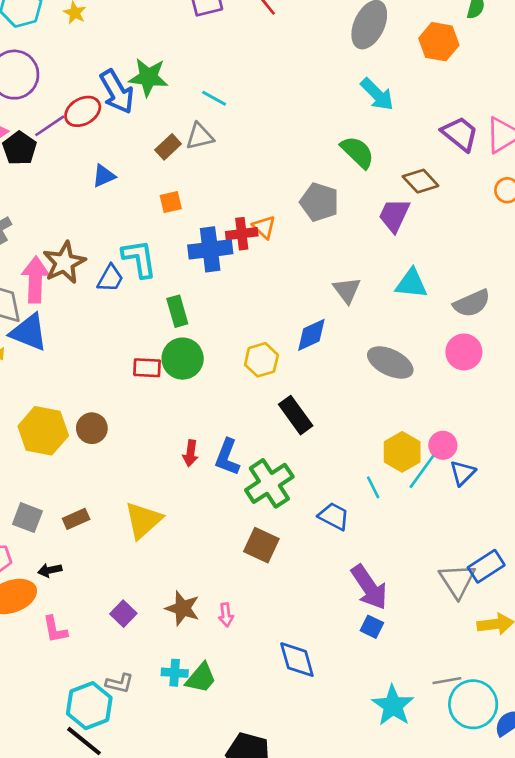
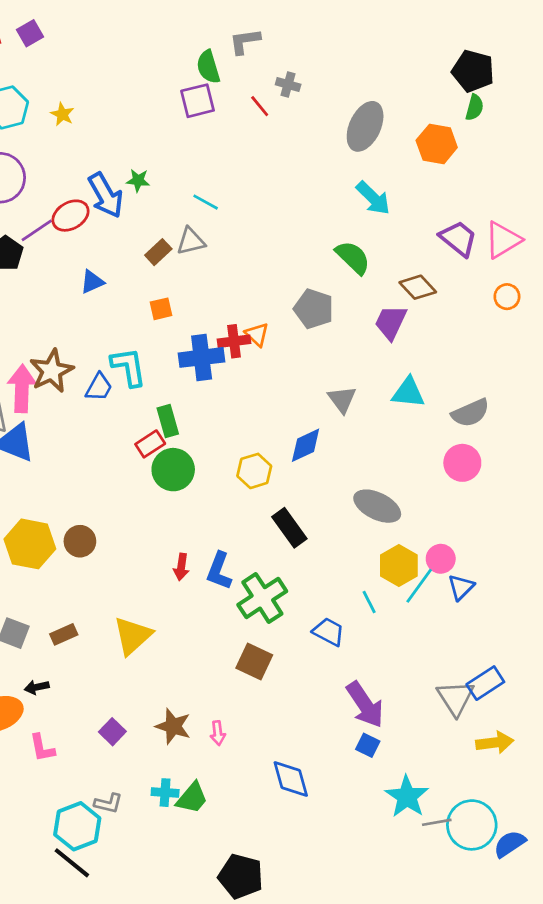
green star: (148, 77) -> (138, 180), size x0.6
gray ellipse: (390, 362) -> (377, 506), moved
red rectangle: (147, 368) -> (150, 444), moved, turned -36
gray line: (447, 681) -> (437, 822), moved
cyan star: (393, 706) -> (407, 797), moved

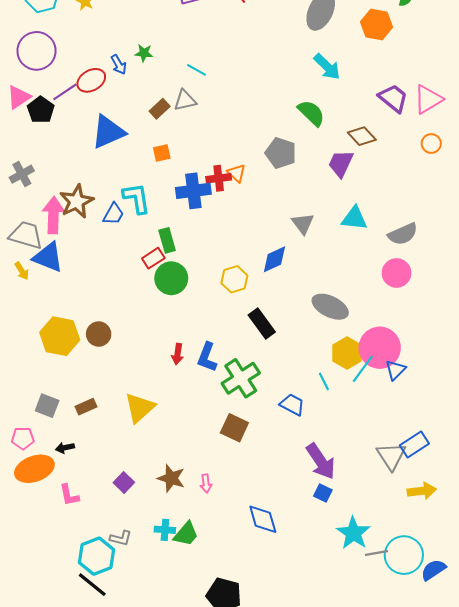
blue arrow: (106, 195) -> (119, 65), size x0.6
blue triangle: (92, 282) -> (108, 132), size x1.8
pink circle: (441, 559) -> (380, 348), size x1.8

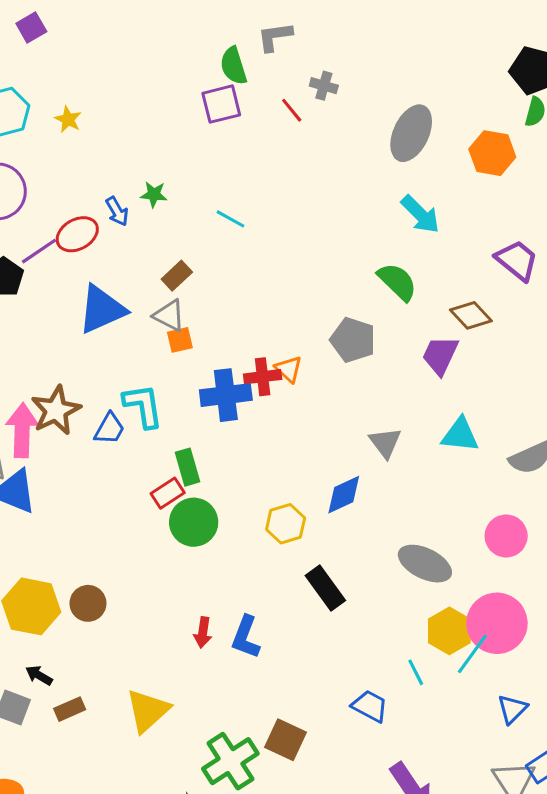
gray triangle: (185, 100) -> (169, 315), moved, turned 40
pink circle: (397, 273) -> (506, 536), moved
blue triangle: (395, 370) -> (512, 709), moved
green cross: (241, 378) -> (230, 761), moved
black arrow: (65, 448) -> (39, 675), moved, turned 42

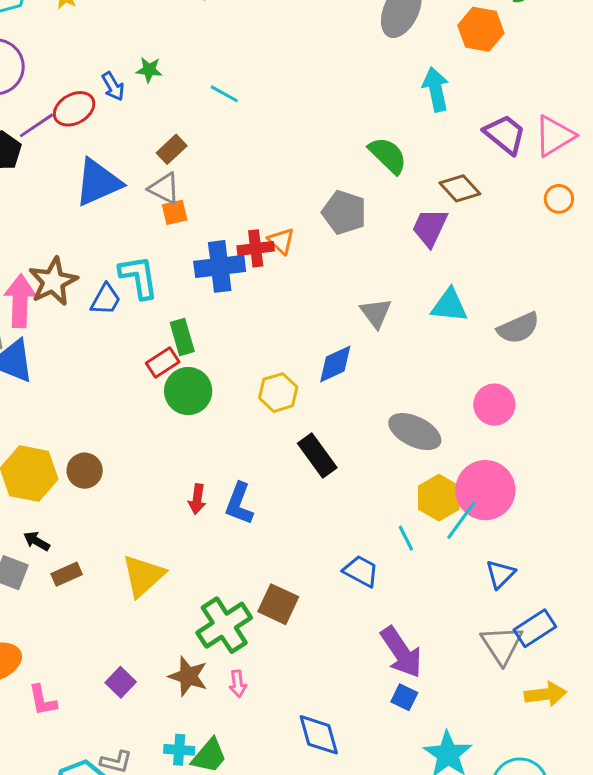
cyan arrow: (420, 214) -> (436, 89), moved, turned -147

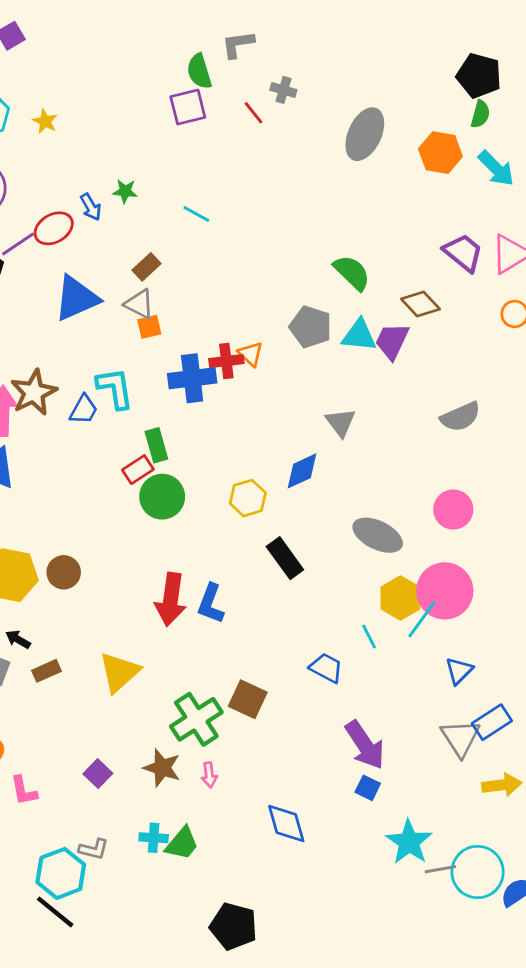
cyan arrow: (436, 89) -> (496, 168), moved, turned 147
cyan triangle: (449, 305) -> (359, 335), moved
gray semicircle: (518, 328) -> (460, 417), moved
red arrow: (197, 499) -> (171, 599), size x1.8

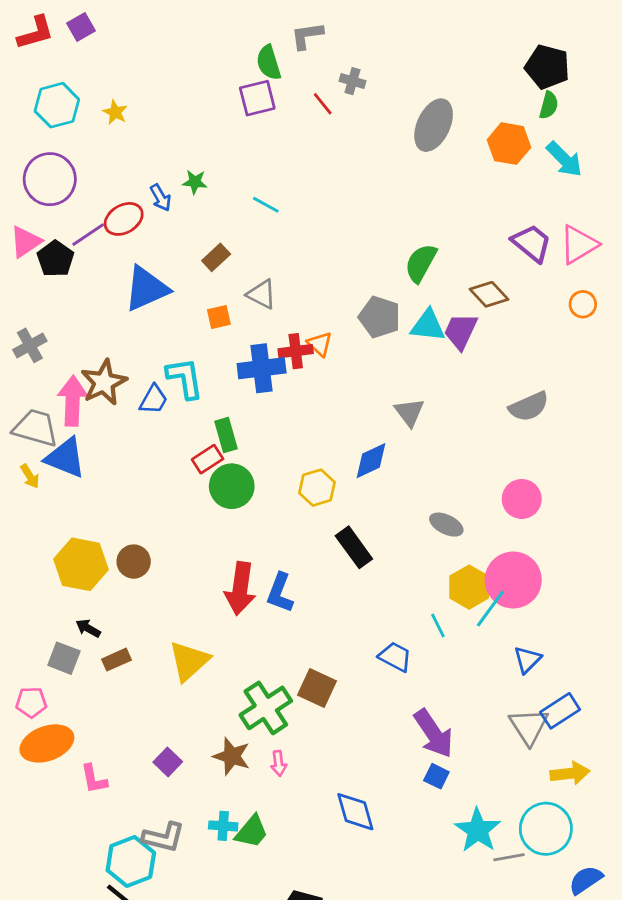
green semicircle: (352, 273) -> (421, 263), turned -105
gray triangle: (139, 304) -> (262, 294), moved
gray ellipse: (378, 535) -> (446, 525), size x0.7
gray L-shape: (94, 849) -> (163, 837), size x1.4
cyan circle: (478, 872) -> (546, 829), moved

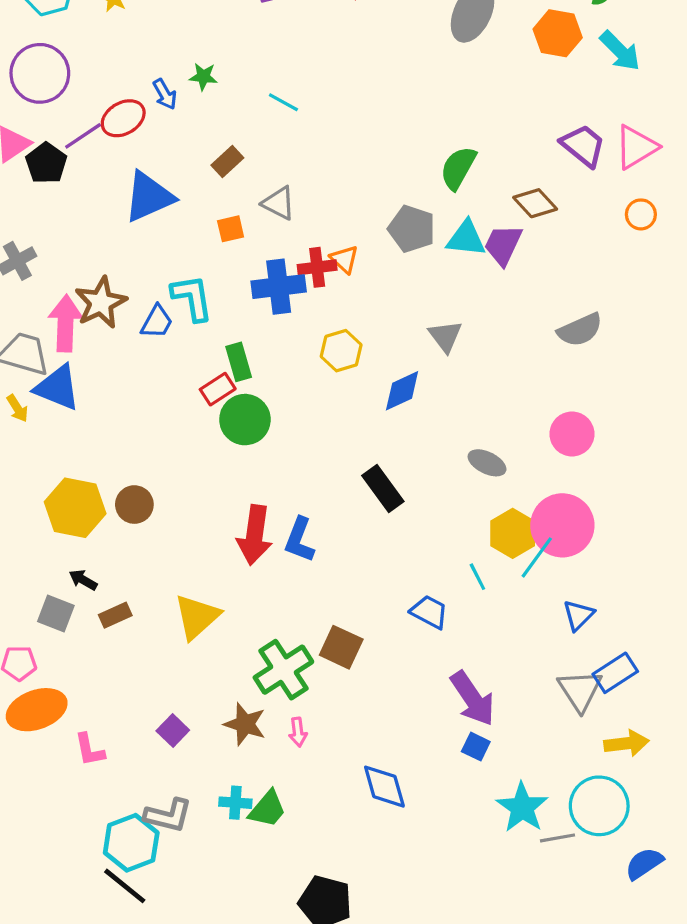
yellow hexagon: (317, 488) -> (341, 351), moved

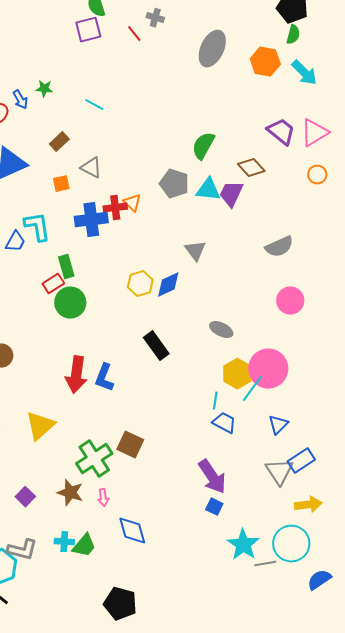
yellow hexagon: (341, 351) -> (140, 284), moved
pink circle: (572, 434) -> (290, 301), moved
cyan line: (477, 577) -> (215, 401), turned 36
blue trapezoid: (429, 612) -> (224, 423), moved
blue diamond: (384, 787) -> (132, 531), moved

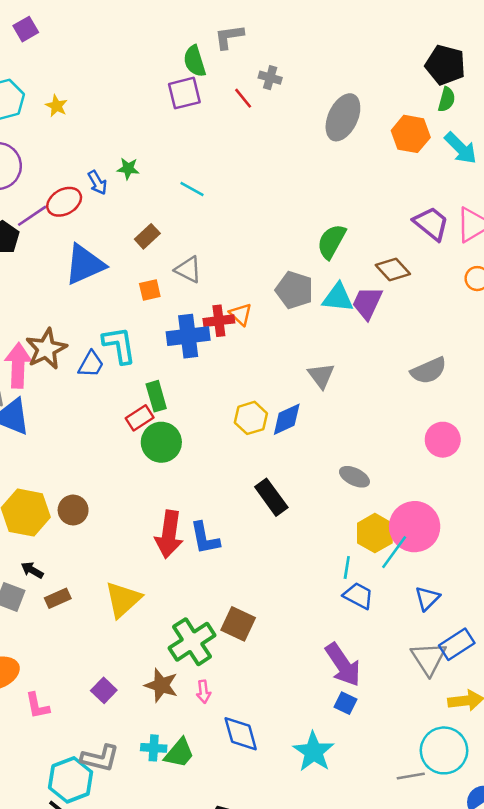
blue L-shape: (104, 378) -> (205, 538), turned -32
cyan star: (243, 545) -> (314, 752), moved

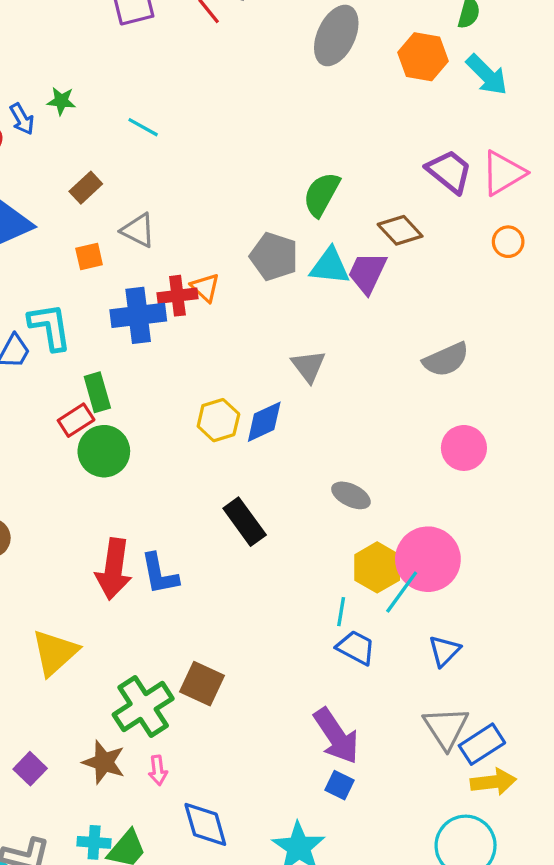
blue rectangle: (457, 644) -> (482, 744), moved

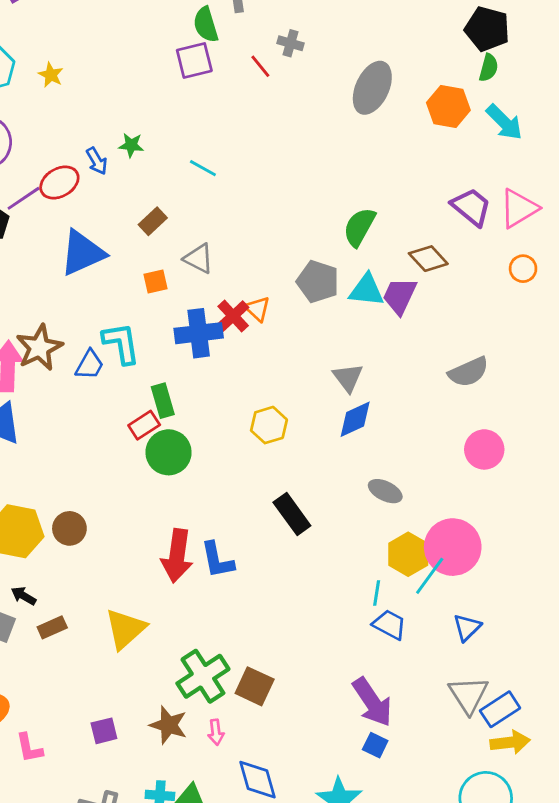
red cross: (177, 296) -> (233, 316), turned -36
blue diamond: (264, 422) -> (355, 419), moved
brown square: (202, 684) -> (255, 686), moved
purple square: (30, 769) -> (104, 731), turned 32

